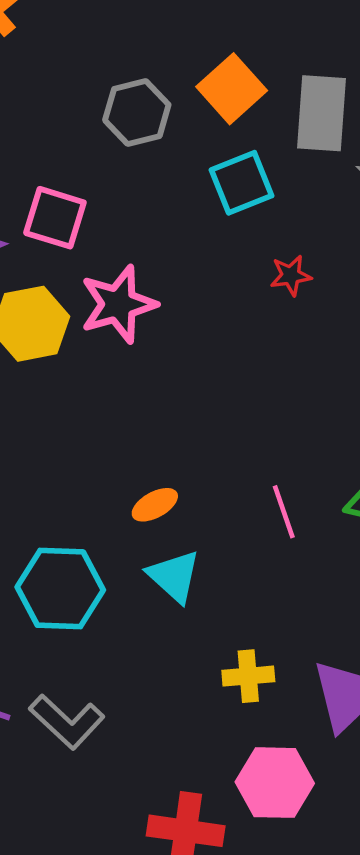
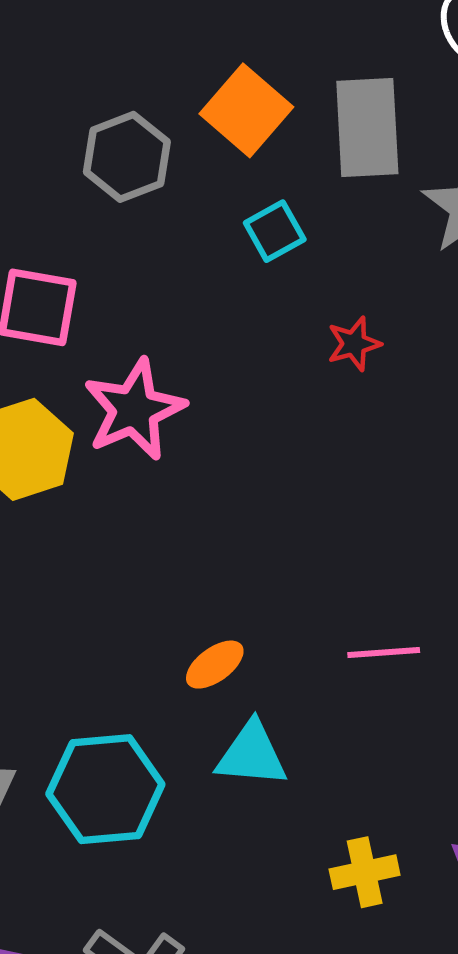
cyan square: (242, 183) -> (275, 231), size x0.7
pink line: (284, 512) -> (384, 652), turned -68
cyan triangle: (174, 576) -> (252, 754), turned -30

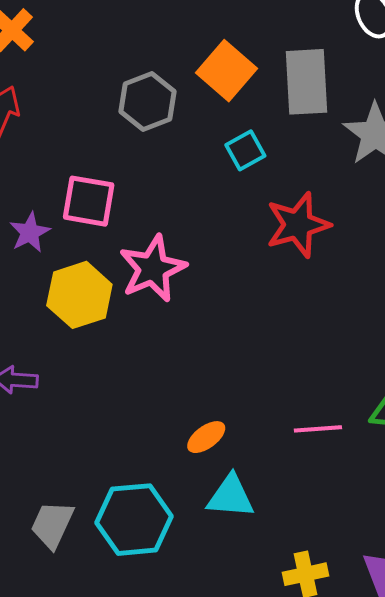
red star: (354, 344) -> (298, 225), size x1.8

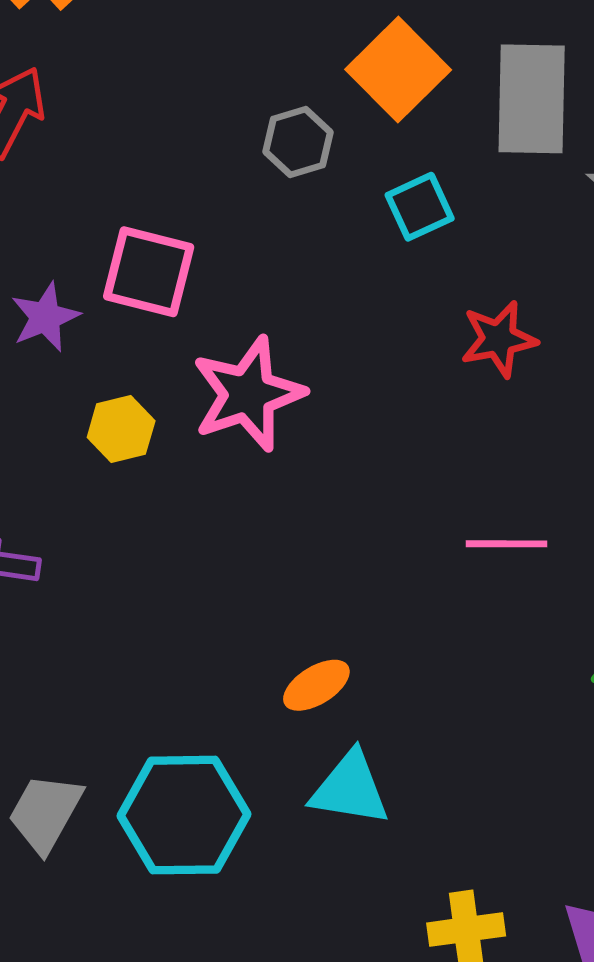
gray hexagon: (147, 101) -> (298, 142), moved, size x0.7
red star: (298, 225) -> (499, 339), size x0.7
yellow hexagon: (79, 295) -> (121, 429), size x0.6
pink line: (318, 429) -> (506, 544), moved

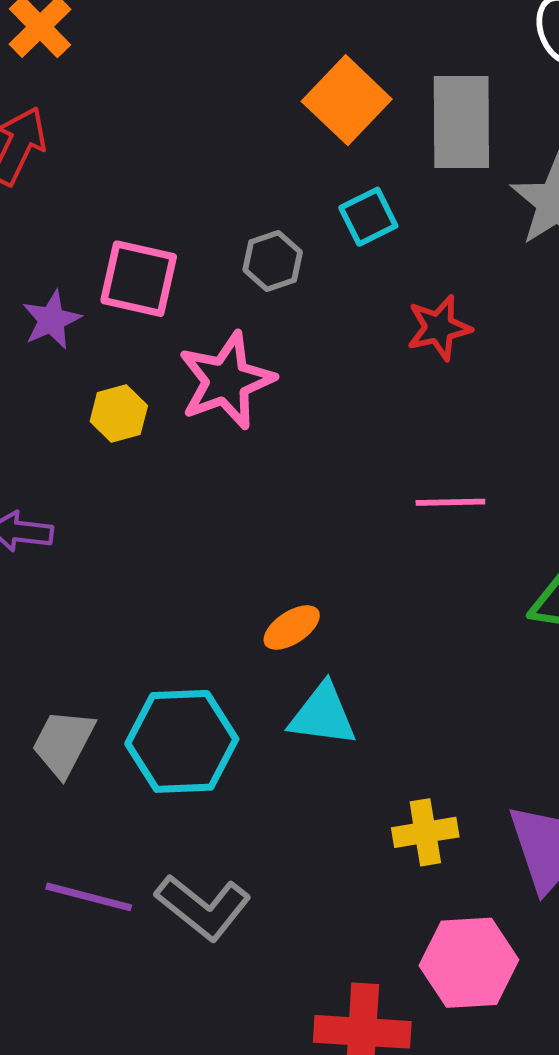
gray hexagon: (298, 142) -> (273, 261), moved

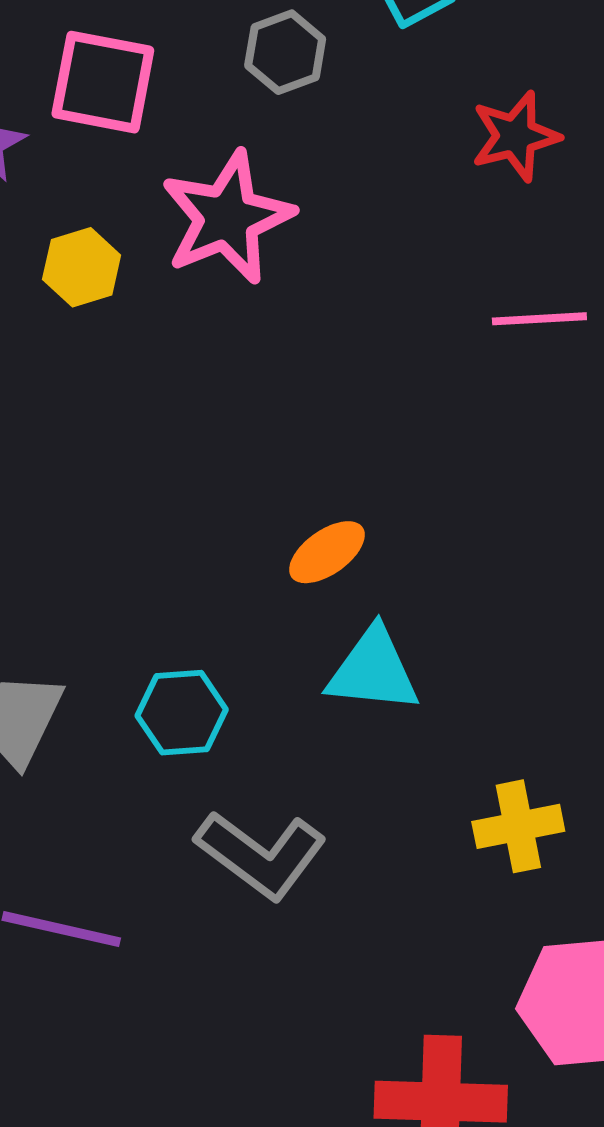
pink line: (450, 502) -> (539, 319), moved
cyan hexagon: (182, 741) -> (182, 713), size x0.6
gray L-shape: (203, 907) -> (261, 855), moved

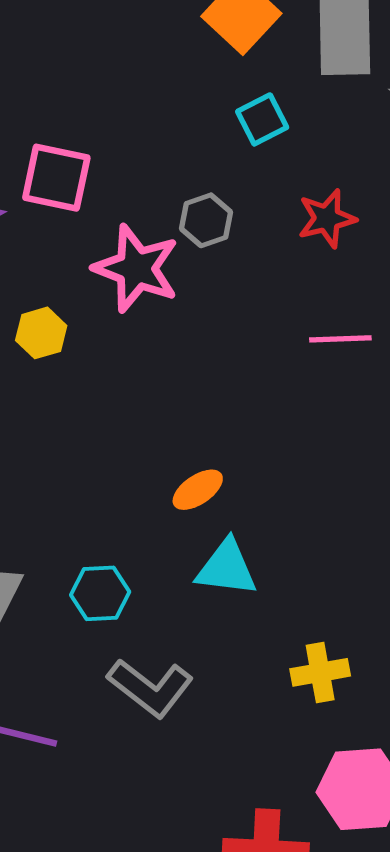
gray hexagon: (285, 52) -> (206, 220), moved
pink star: (227, 218) -> (136, 268), turned -30
yellow hexagon: (82, 267) -> (41, 333), moved

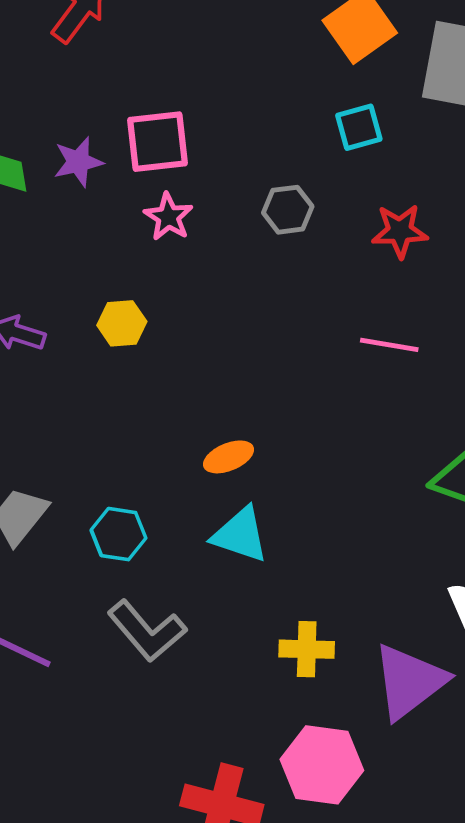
pink square: (56, 178) -> (158, 142), turned -30
pink star: (136, 268) -> (168, 217), moved, size x0.6
yellow hexagon: (41, 333) -> (122, 323), moved

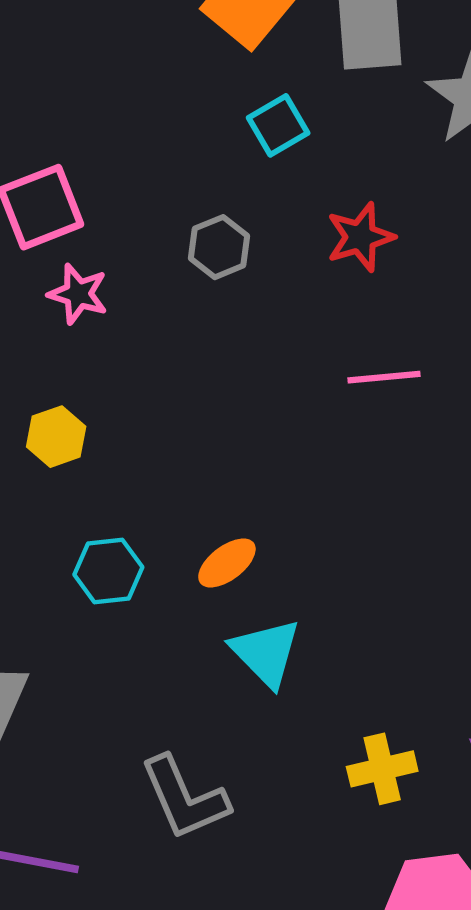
cyan hexagon: (119, 534) -> (108, 571), moved
cyan triangle: (240, 535) -> (266, 653), turned 42
gray L-shape: (147, 631) -> (184, 798), turned 32

